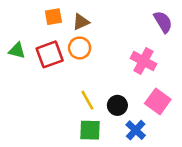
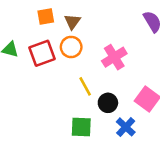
brown triangle: (81, 22) -> (72, 22), turned -30
pink cross: (143, 61) -> (114, 57), moved, turned 30
yellow line: (87, 100) -> (85, 86), moved

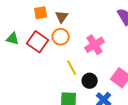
red square: (42, 53) -> (38, 42), turned -35

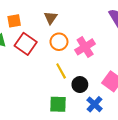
orange square: (41, 13) -> (14, 21), moved
orange circle: (61, 37) -> (59, 42), moved

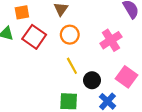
pink cross: (85, 47) -> (111, 40), moved

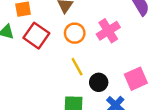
pink cross: (111, 40) -> (108, 31), moved
pink square: (126, 77) -> (136, 79), turned 30

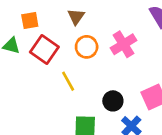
yellow line: (77, 67) -> (68, 81), moved

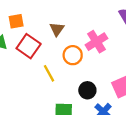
brown triangle: (76, 17) -> (57, 29), moved
orange circle: (87, 47) -> (73, 55), moved

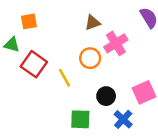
brown triangle: (57, 29) -> (93, 23), moved, turned 35
red square: (29, 46) -> (34, 64), moved

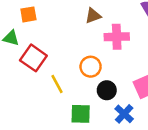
pink cross: (116, 43) -> (117, 37), turned 30
orange circle: (90, 58) -> (91, 67), moved
yellow line: (64, 78) -> (57, 84), moved

